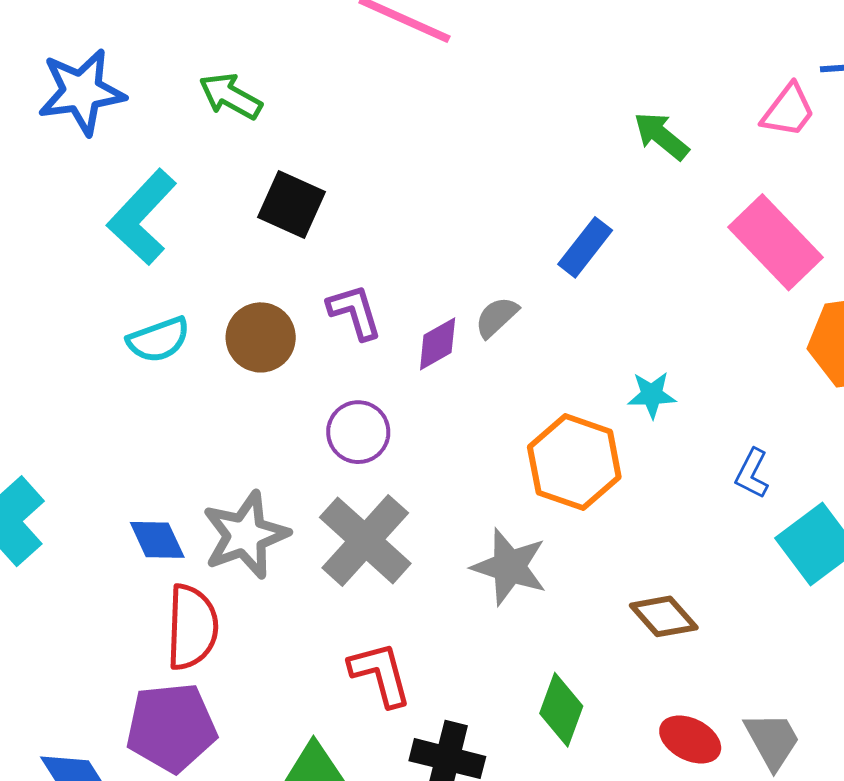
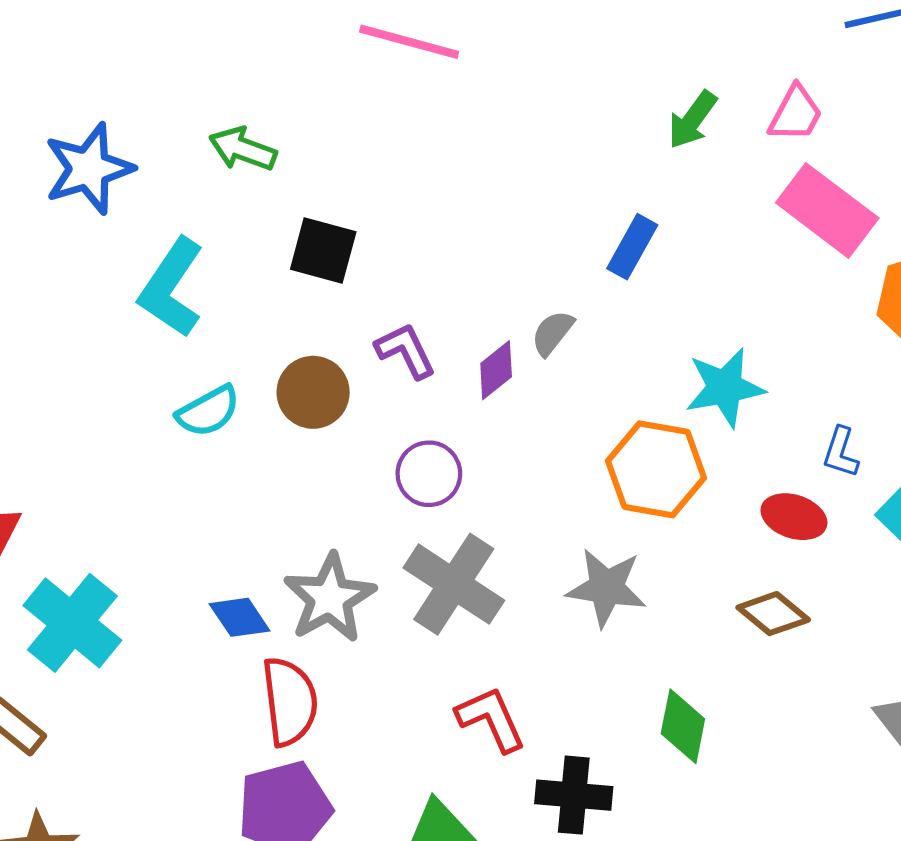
pink trapezoid: (788, 111) -> (796, 114), moved
green arrow: (661, 136) -> (692, 120), turned -84
cyan star: (652, 395) -> (725, 388), size x1.6
red ellipse: (690, 739) -> (794, 517), moved

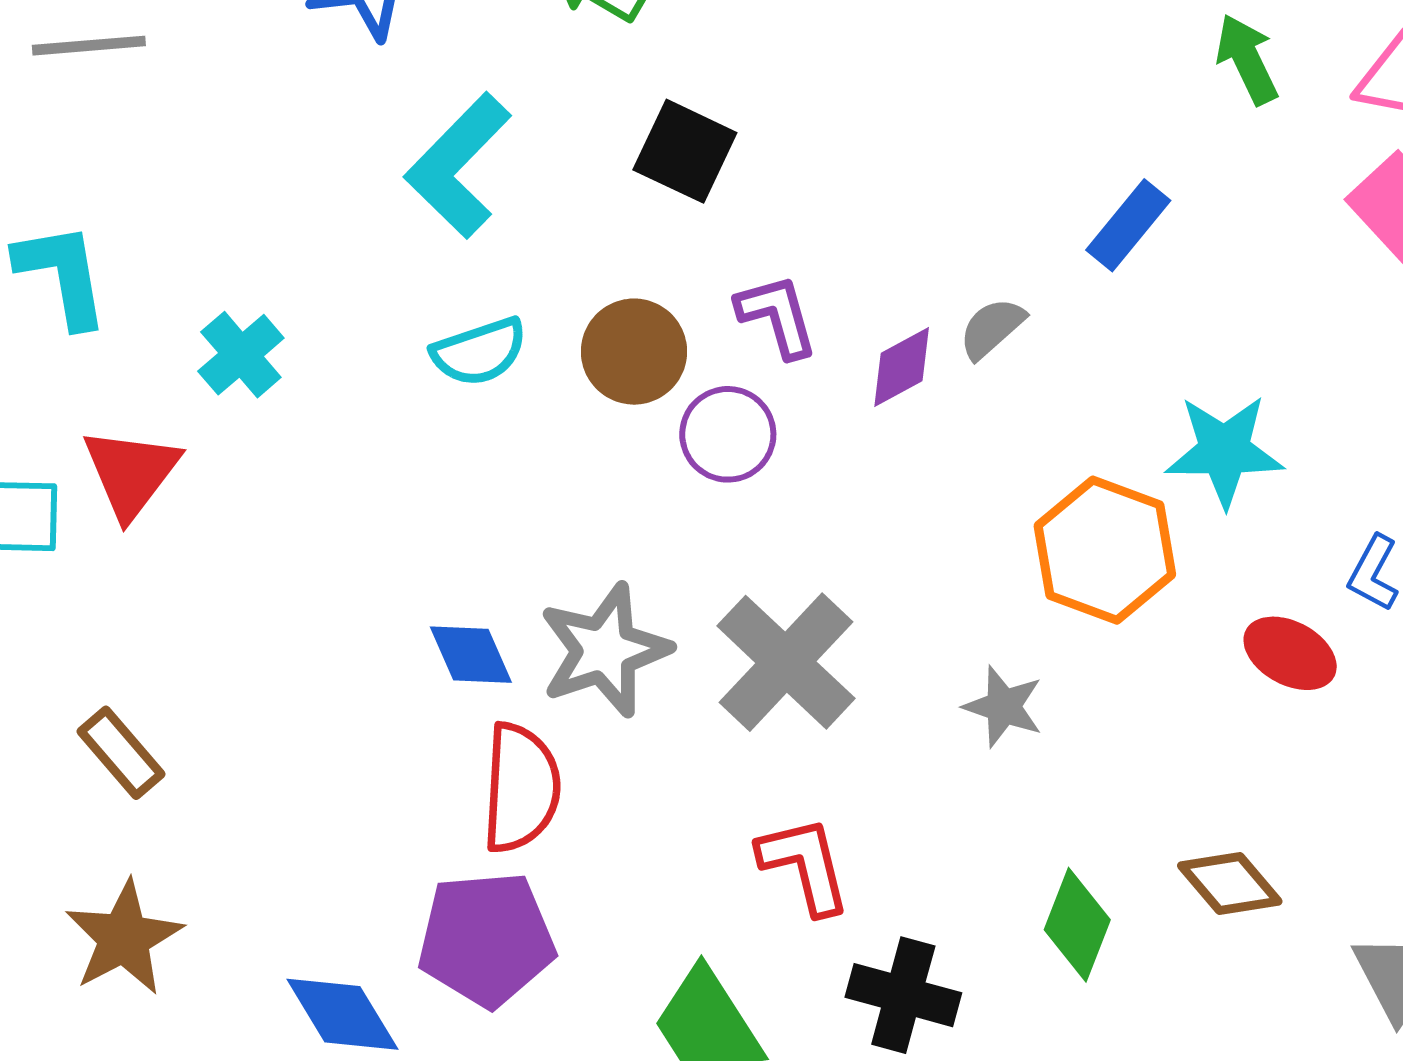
green arrow: (692, 120) -> (1247, 59), turned 108
purple circle: (429, 474) -> (728, 434), moved
gray star: (606, 588) -> (1003, 707), size x0.7
brown diamond: (773, 614) -> (1230, 883), moved
cyan cross: (72, 623) -> (241, 355), moved, size x0.6

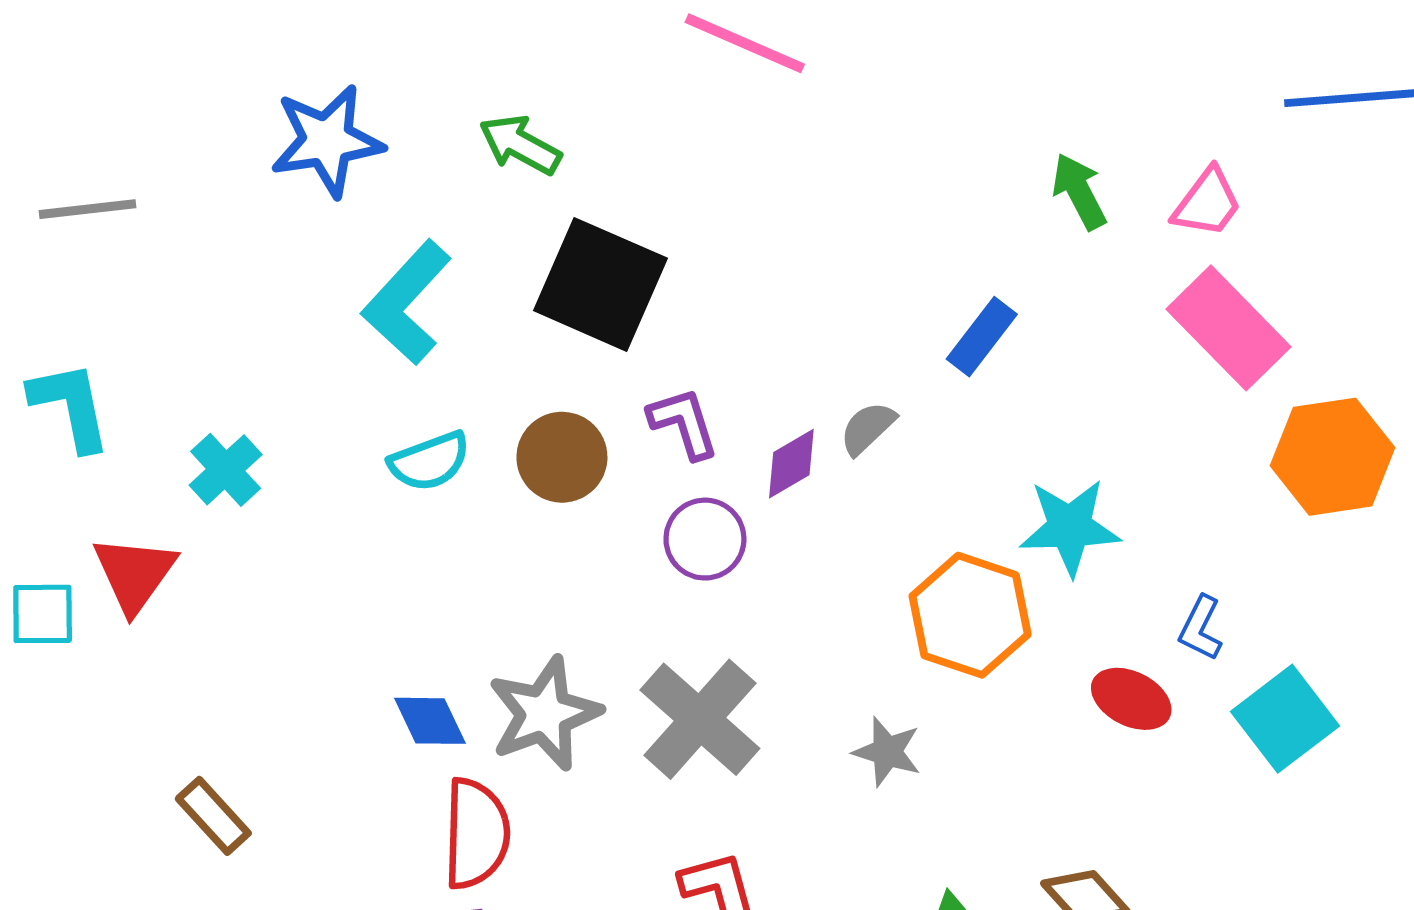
black square: (685, 151) -> (600, 284), size x1.5
purple circle: (728, 434) -> (705, 539), moved
brown rectangle: (121, 753) -> (213, 816), moved

